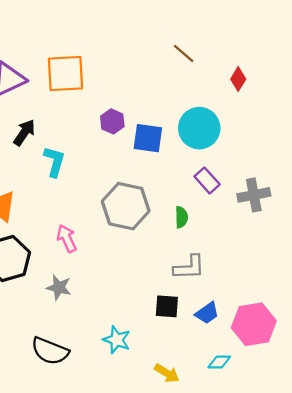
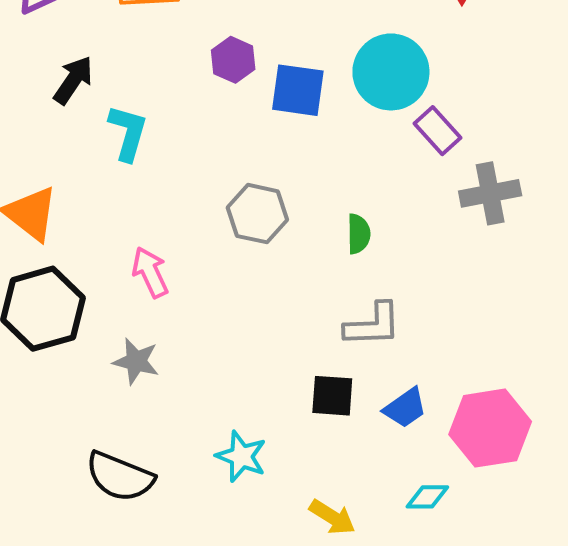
purple rectangle: (207, 180) -> (437, 131), moved
gray hexagon: (126, 206) -> (257, 214), size x0.7

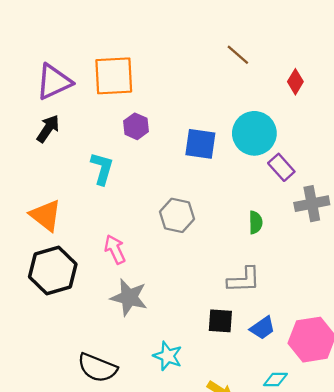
purple hexagon: (233, 60) -> (136, 126), moved
black arrow: (73, 80) -> (48, 129), moved
green semicircle: (359, 234) -> (256, 222), moved
gray star: (136, 361) -> (129, 297), moved, size x1.4

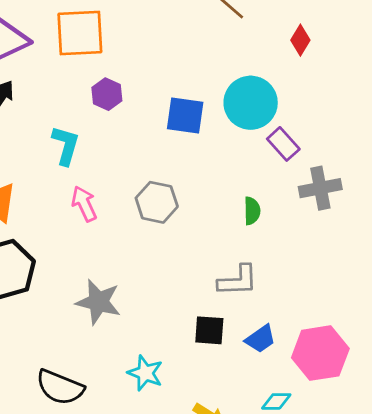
pink arrow: (115, 249) -> (84, 204), moved

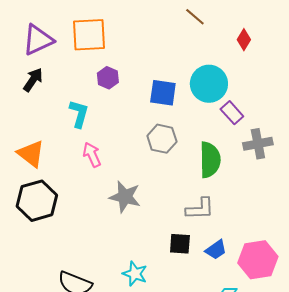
gray hexagon: (157, 202) -> (162, 139), moved
green semicircle: (252, 211) -> (210, 160), size x1.8
gray star: (98, 302) -> (125, 197), moved

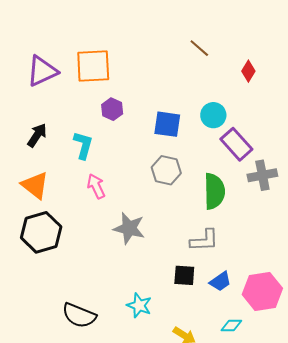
black arrow: (33, 80) -> (37, 135), moved
cyan circle: (209, 84) -> (213, 115), size x0.7
purple rectangle: (232, 113) -> (236, 144), size x1.4

